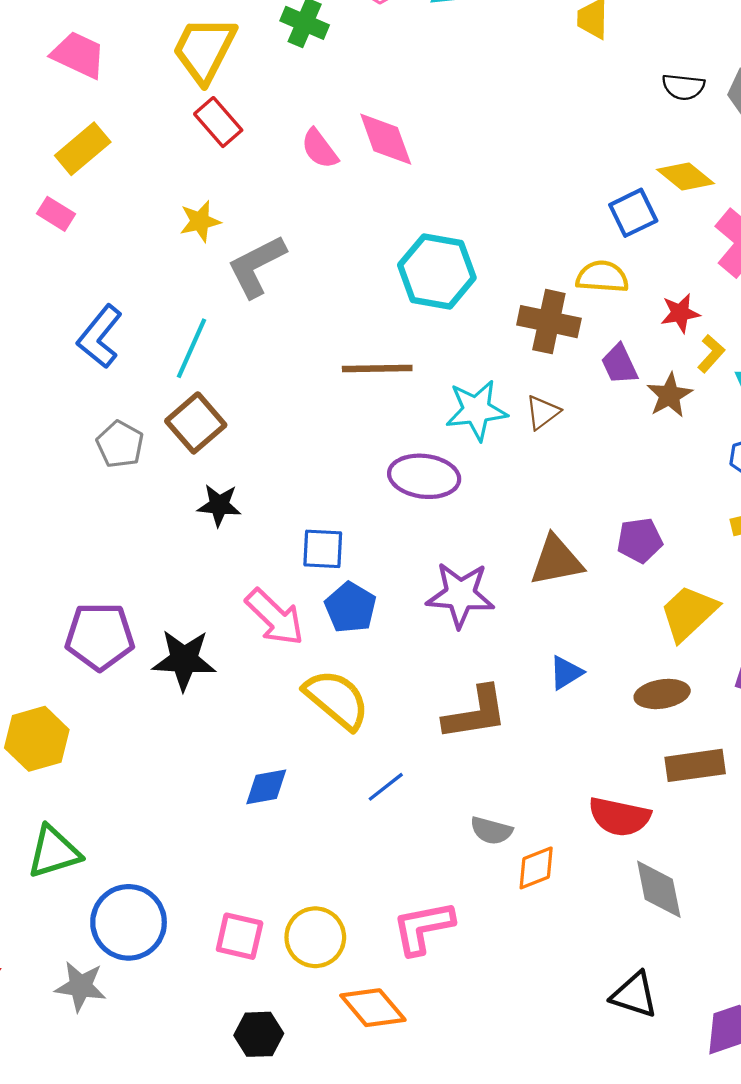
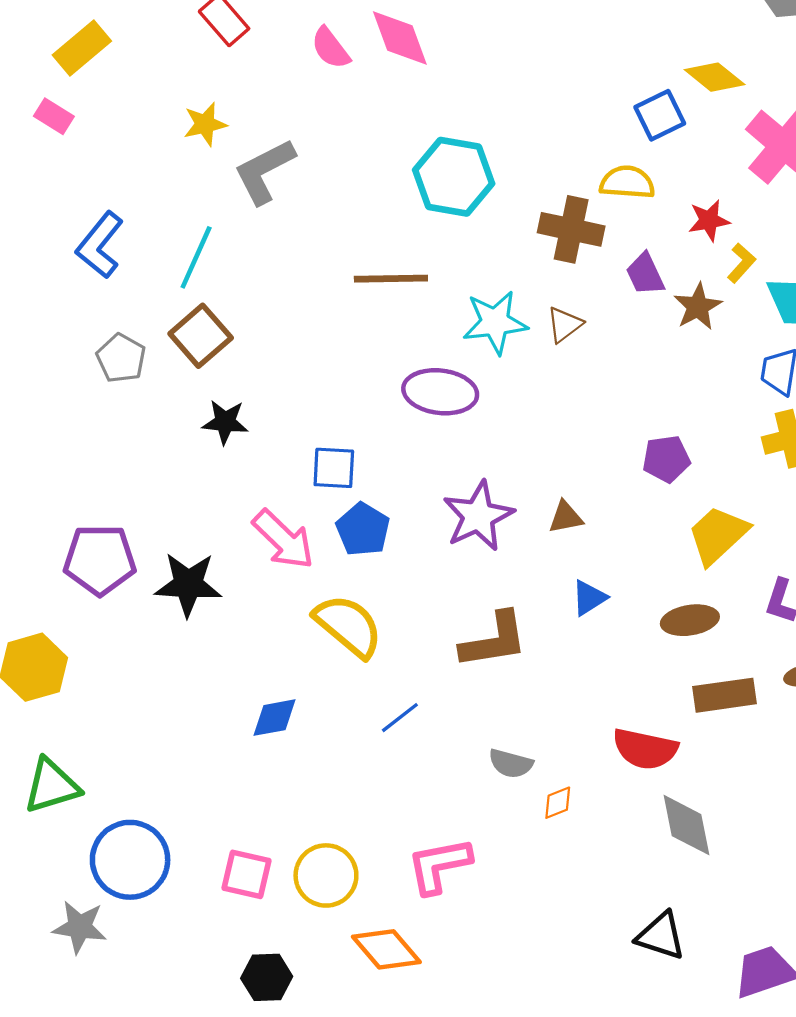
brown triangle: (556, 561) -> (566, 517), moved, size x0.6
purple star: (460, 595) -> (478, 516), turned -30
orange diamond: (536, 868) -> (558, 803), size x0.7

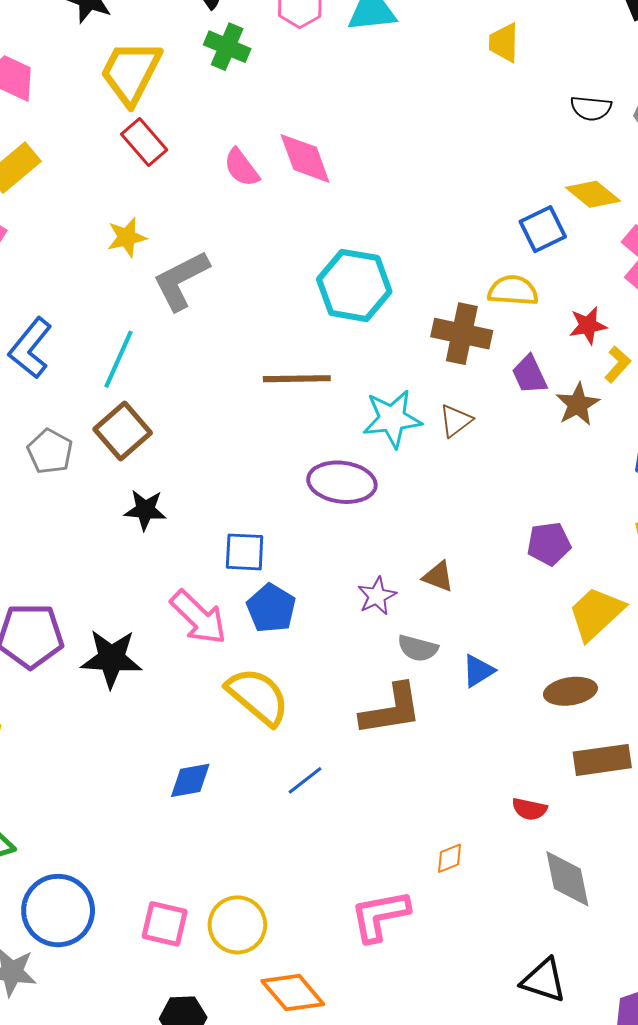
purple star: (478, 516) -> (377, 596), size x0.6
brown triangle: (566, 517) -> (438, 576), moved, turned 32
red semicircle: (645, 749) -> (529, 809), size x0.6
gray semicircle: (511, 763) -> (418, 648), moved
pink L-shape: (439, 865) -> (380, 916), moved

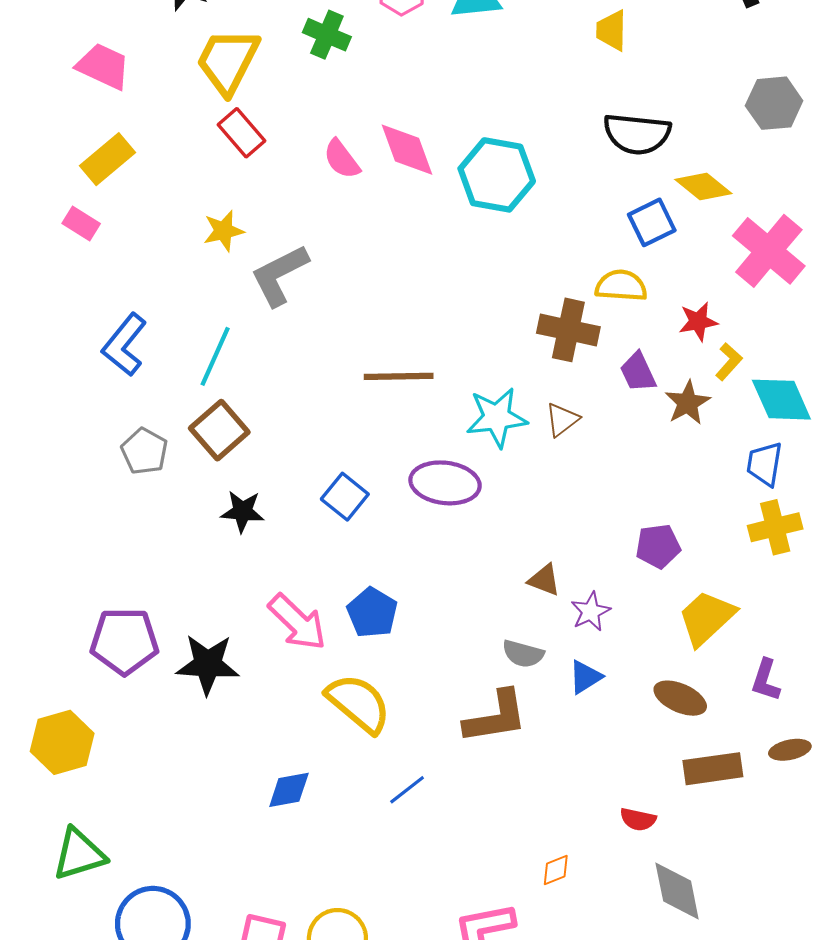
black semicircle: (591, 108) -> (637, 134), moved, size x1.6
cyan hexagon: (354, 285) -> (497, 175), moved
blue square: (245, 552) -> (345, 497), moved, turned 36
purple star: (377, 596) -> (591, 612), moved
brown ellipse: (570, 691) -> (680, 698), turned 33

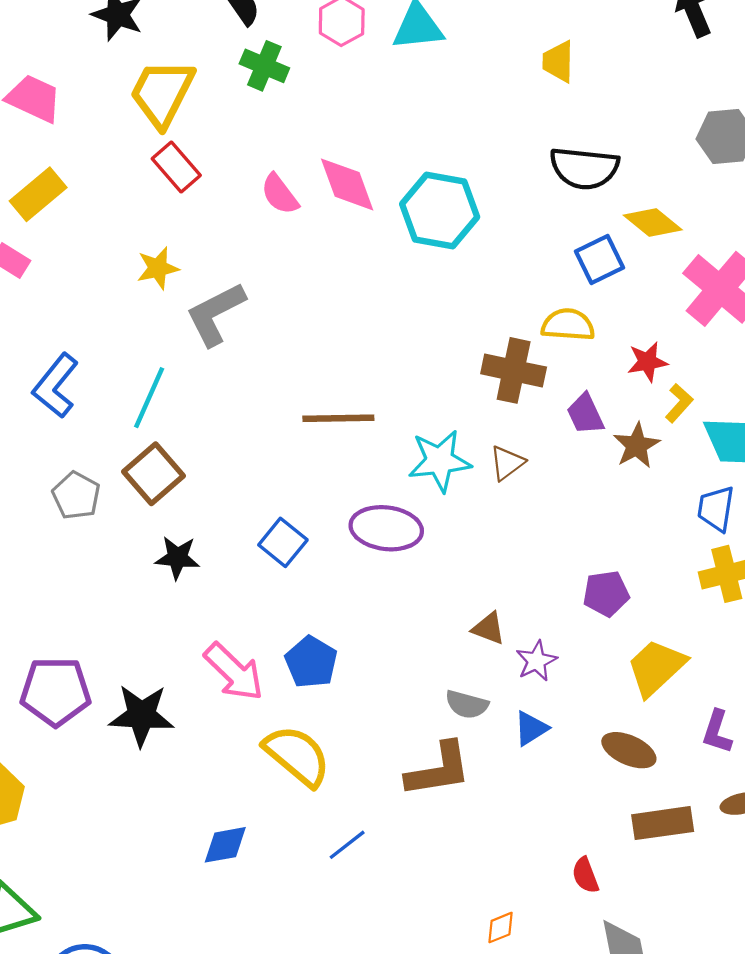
red semicircle: (638, 819) -> (585, 875), turned 57

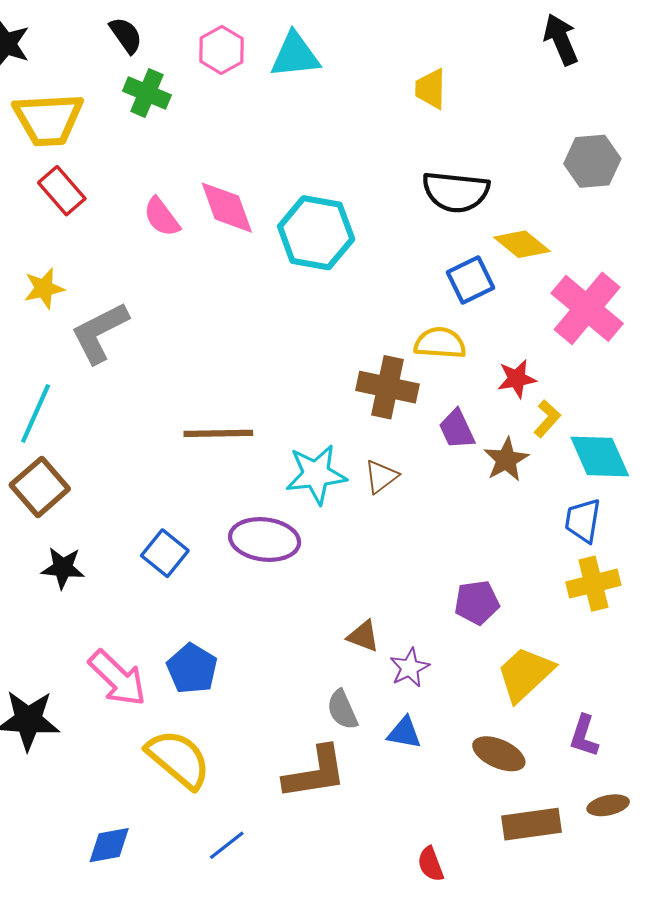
yellow trapezoid: (162, 93) -> (48, 119), turned -120
gray semicircle: (467, 704) -> (342, 710), turned 51
blue triangle: (531, 728) -> (404, 733), turned 42
red semicircle: (585, 875) -> (431, 864), moved

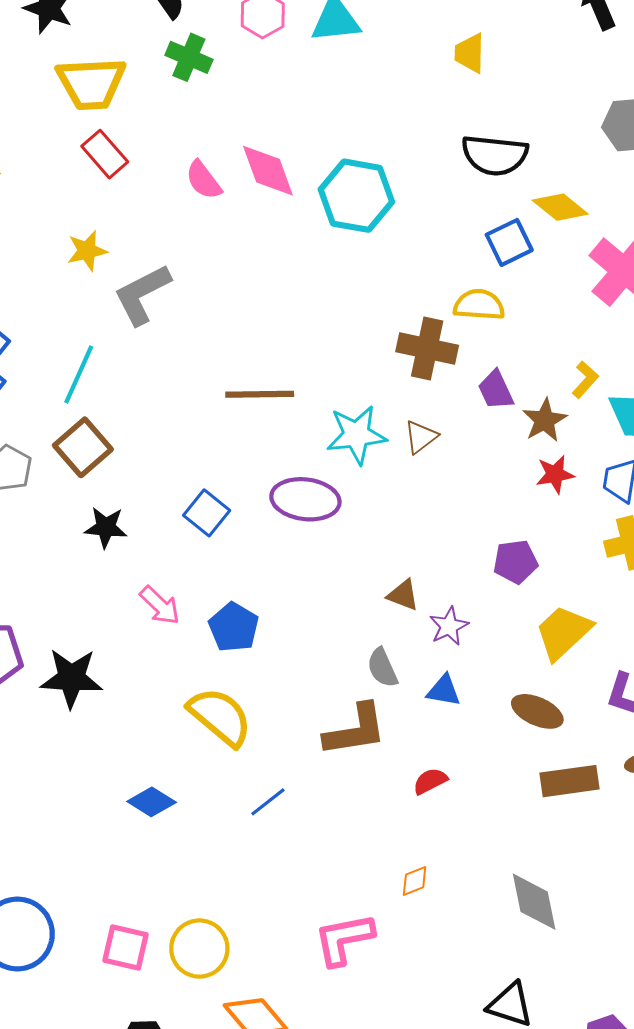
red star: (517, 379) -> (555, 474), moved
pink arrow: (118, 678) -> (160, 605), moved, size x0.7
blue diamond: (109, 845) -> (152, 802), turned 42
red semicircle: (431, 864) -> (430, 781), moved, turned 84

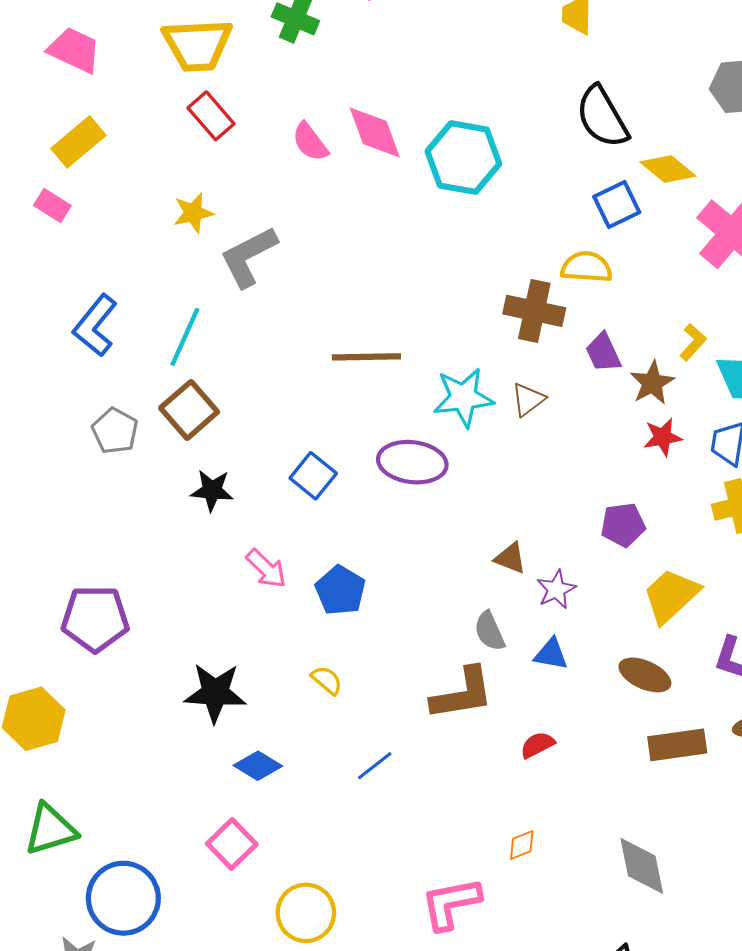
black semicircle: (495, 155) -> (602, 117), turned 54
black star: (71, 678) -> (215, 693), moved
yellow semicircle: (220, 717) -> (327, 680), size x0.5
pink square: (126, 947) -> (232, 844), moved, turned 33

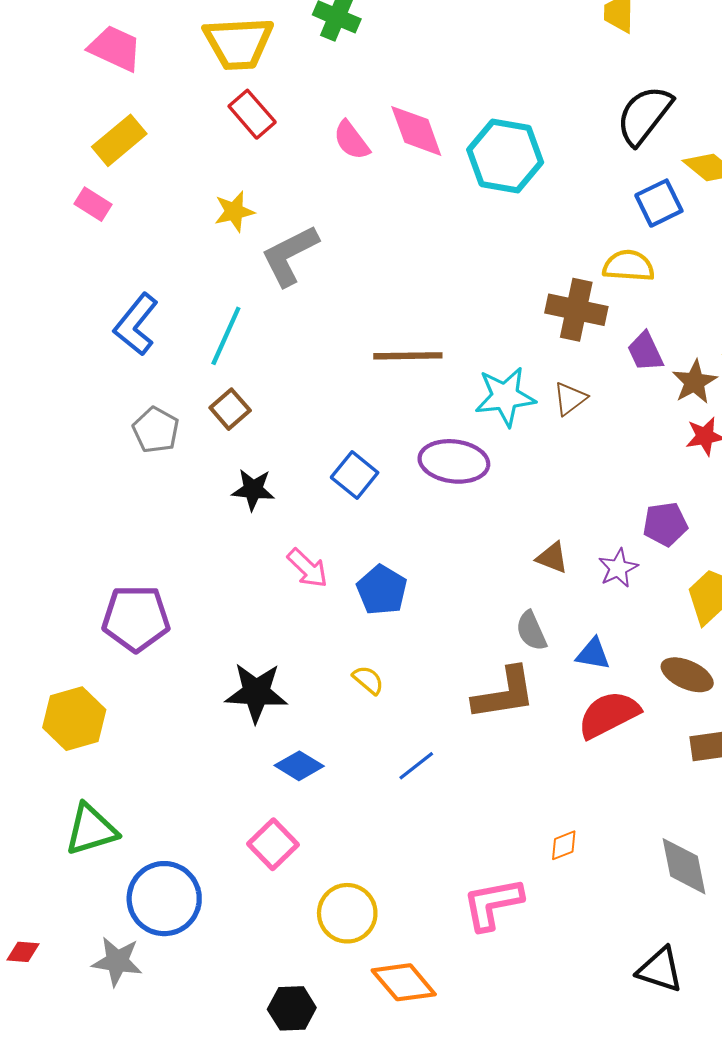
black semicircle: (602, 117) -> (644, 115), turned 68
brown square: (189, 410) -> (230, 409), size x0.7
purple star: (556, 589) -> (618, 568), moved
red semicircle: (537, 745) -> (609, 715), moved, size x1.8

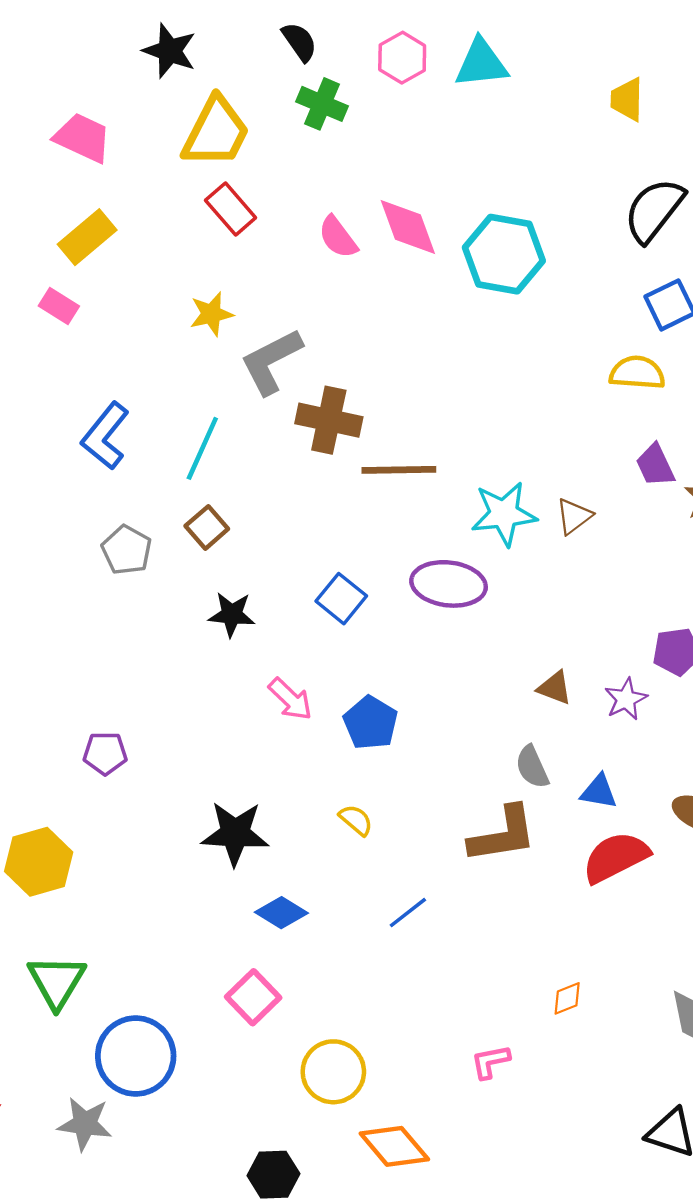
yellow trapezoid: (238, 43) -> (216, 132), turned -60
brown cross: (576, 310) -> (329, 420), moved
purple pentagon: (136, 618) -> (105, 753), size x0.6
green triangle: (91, 830) -> (57, 981), turned -42
pink L-shape: (493, 904) -> (490, 1062), size x0.6

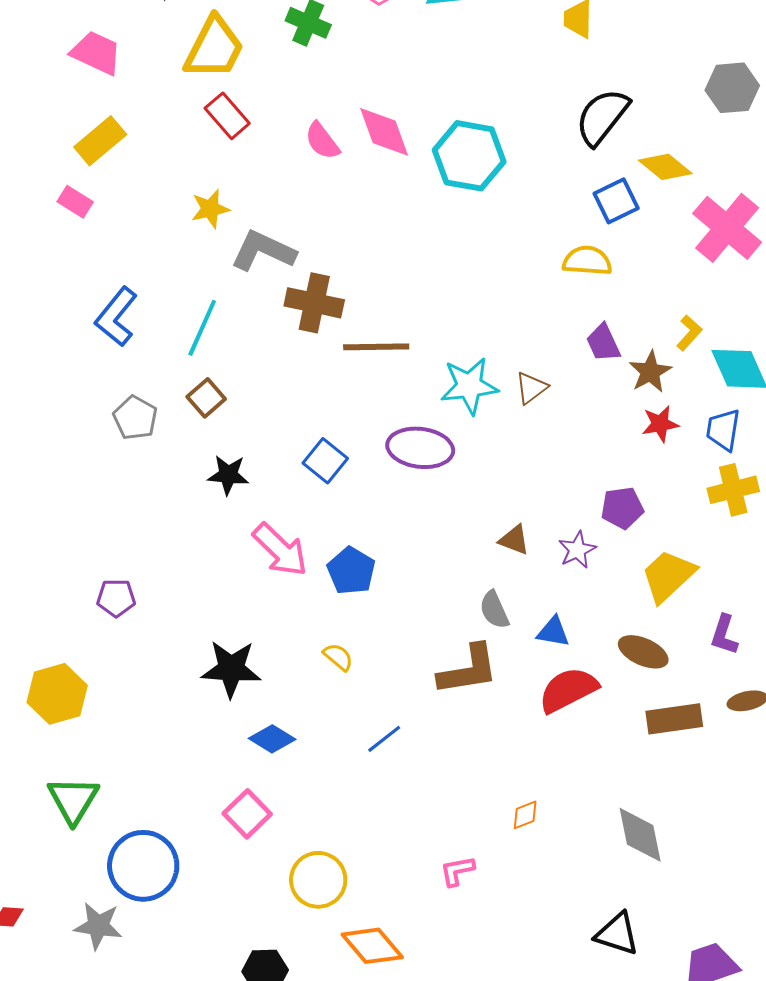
gray L-shape: (271, 361) -> (263, 251), turned 52
pink arrow: (290, 699) -> (280, 550), size x1.4

